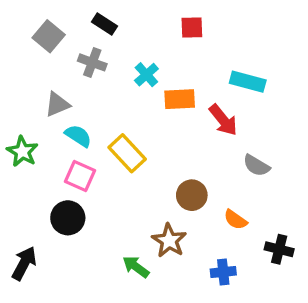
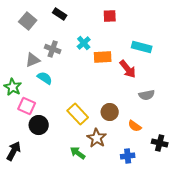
gray cross: (92, 62) -> (53, 49), moved
yellow rectangle: (127, 153) -> (78, 114), moved
gray semicircle: (256, 165) -> (147, 95), turned -42
pink square: (80, 176) -> (27, 106), moved

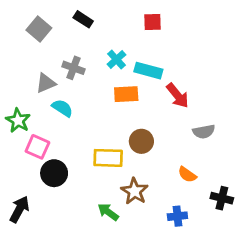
cyan rectangle: (142, 47) -> (148, 71), moved
orange rectangle: (103, 57) -> (126, 94), moved
brown circle: (110, 112) -> (141, 141), moved
yellow rectangle: (78, 114) -> (108, 158), turned -45

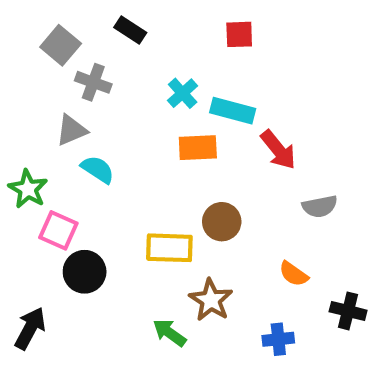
gray cross: (73, 68) -> (93, 82), moved

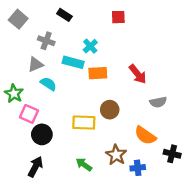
gray square: (61, 45) -> (18, 19), moved
cyan rectangle: (233, 111) -> (73, 62), moved
orange semicircle: (294, 274) -> (145, 135), size x1.5
brown star: (211, 300) -> (116, 155), moved
black arrow: (30, 328) -> (35, 167), moved

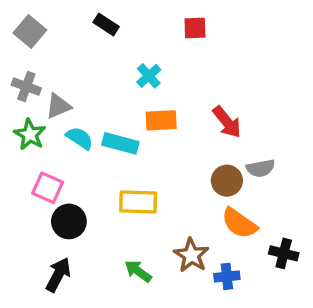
gray cross: (46, 41) -> (26, 87), moved
cyan rectangle: (73, 62) -> (120, 143), moved
green star: (14, 94) -> (30, 134), moved
brown circle: (110, 110) -> (227, 181), moved

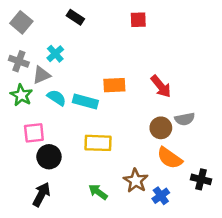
cyan cross: (149, 76) -> (55, 54), moved
pink square: (48, 188) -> (34, 133), turned -30
blue cross: (227, 276) -> (161, 196), turned -30

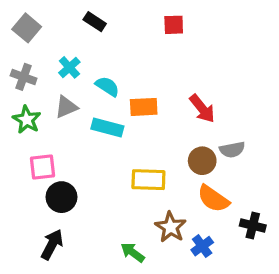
gray triangle: (41, 75) -> (66, 107), moved
cyan semicircle: (57, 98) -> (107, 86), moved
yellow rectangle: (98, 143) -> (148, 180), moved
green arrow: (98, 192) -> (133, 252), moved

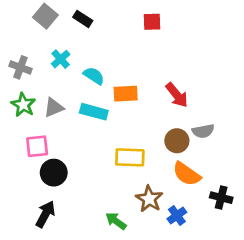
gray square: (27, 28) -> (45, 16), moved
gray triangle: (66, 107) -> (54, 108), moved

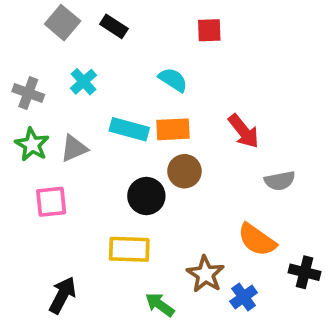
cyan semicircle: (94, 76) -> (173, 80), moved
cyan rectangle: (94, 112) -> (129, 129), moved
brown circle: (177, 141) -> (184, 171), moved
yellow rectangle: (130, 157) -> (129, 249), moved
black circle: (54, 173) -> (146, 196), moved

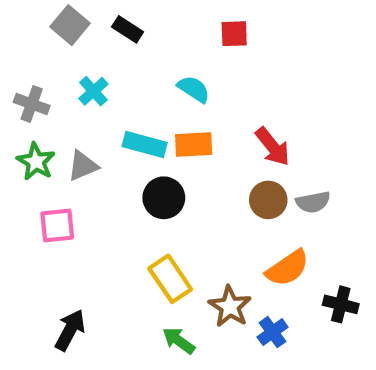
brown circle: (184, 171) -> (268, 200), moved
black circle: (146, 196) -> (164, 198), moved
orange semicircle: (257, 240) -> (287, 268), turned -69
yellow rectangle: (129, 249) -> (170, 279), moved, turned 54

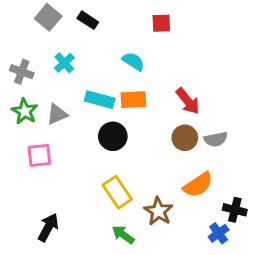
blue cross: (273, 332) -> (219, 233), moved

